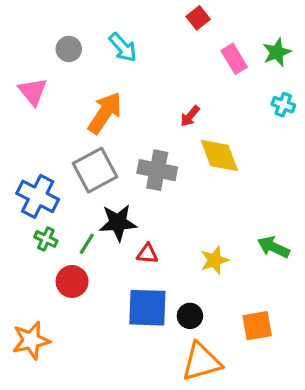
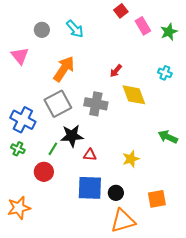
pink rectangle: (234, 59) -> (143, 26), moved
cyan cross: (283, 105) -> (165, 73), moved
green cross: (46, 239) -> (18, 149), moved
green arrow: (273, 247) -> (168, 137), moved

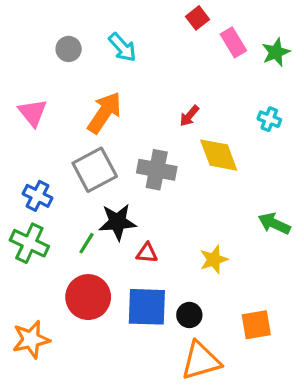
pink triangle: (20, 56) -> (33, 113), moved
blue cross: (23, 120) -> (38, 196), size x0.7
green cross: (18, 149) -> (29, 243), size x1.6
red circle: (44, 172) -> (88, 297), moved, size x1.4

